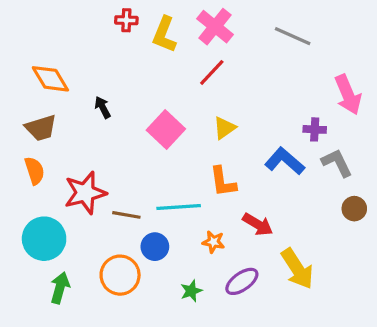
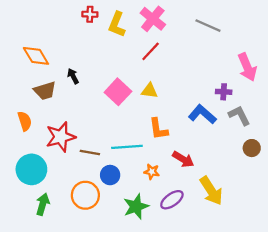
brown trapezoid: (41, 128) -> (45, 91), moved
yellow triangle: (224, 128) -> (149, 91), moved, turned 42
green star: (191, 291) -> (136, 206), size x1.6

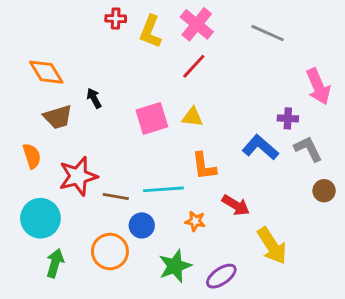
pink square: (118, 92) -> (152, 118), turned 30
purple ellipse: (172, 200) -> (221, 276), moved

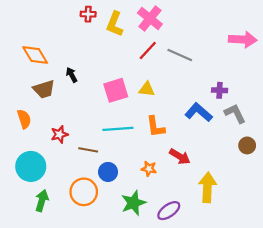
gray line: (268, 33) -> (180, 55), moved
pink arrow: (318, 87) -> (243, 39), moved, turned -64
red star: (78, 176) -> (59, 134), size x0.6
cyan line: (163, 189) -> (118, 129), moved
yellow arrow: (272, 246) -> (207, 187), turned -144

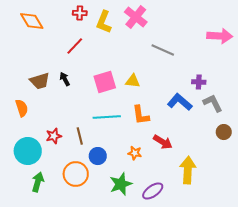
red line: (148, 51) -> (75, 46), moved
orange diamond: (35, 55) -> (32, 21), moved
black arrow: (72, 75) -> (65, 79), moved
red star: (59, 134) -> (54, 136), moved
brown line: (88, 150) -> (80, 136), turned 66

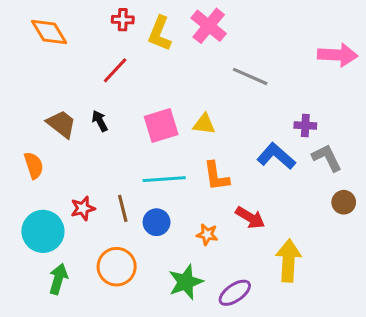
brown trapezoid: (40, 81) -> (61, 124), turned -125
blue circle: (98, 156) -> (157, 222), moved

